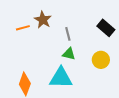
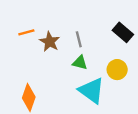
brown star: (43, 20) -> (50, 42), moved
cyan triangle: (61, 78) -> (92, 91), moved, turned 35

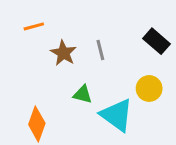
orange line: (26, 32) -> (34, 26), moved
green triangle: (80, 63) -> (83, 94), moved

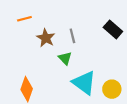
yellow circle: (149, 88) -> (112, 89), moved
green triangle: (83, 94) -> (65, 58), moved, turned 32

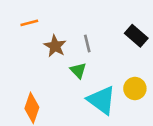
yellow circle: (112, 89) -> (135, 89), moved

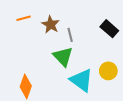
brown star: (55, 46) -> (51, 25), moved
green triangle: (78, 70) -> (63, 57), size x1.5

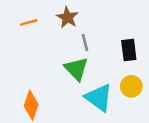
brown star: (51, 25) -> (67, 17), moved
black rectangle: (109, 29) -> (129, 50), moved, turned 42

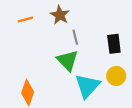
cyan triangle: (99, 98) -> (87, 86), turned 36

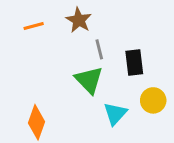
black rectangle: (114, 44) -> (134, 62), moved
cyan triangle: (87, 86) -> (115, 114), size x0.7

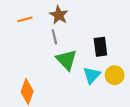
gray line: (99, 49) -> (54, 37), moved
cyan triangle: (115, 114) -> (92, 75), moved

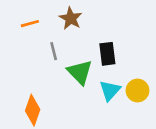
gray line: (54, 37) -> (54, 51), moved
black rectangle: (100, 47) -> (107, 54), moved

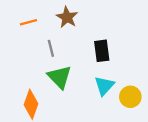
green triangle: (80, 72) -> (60, 77), moved
yellow circle: (137, 90) -> (130, 97), moved

